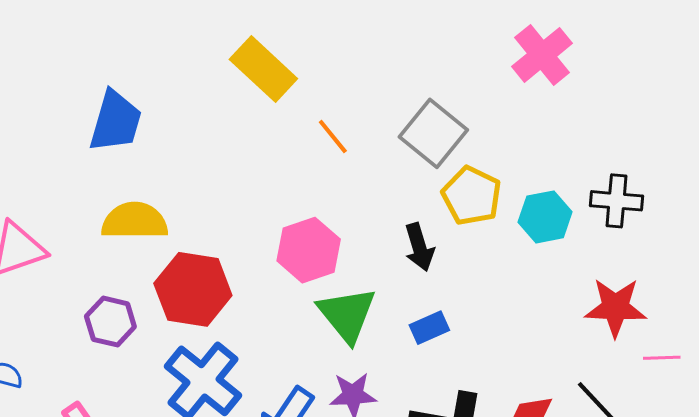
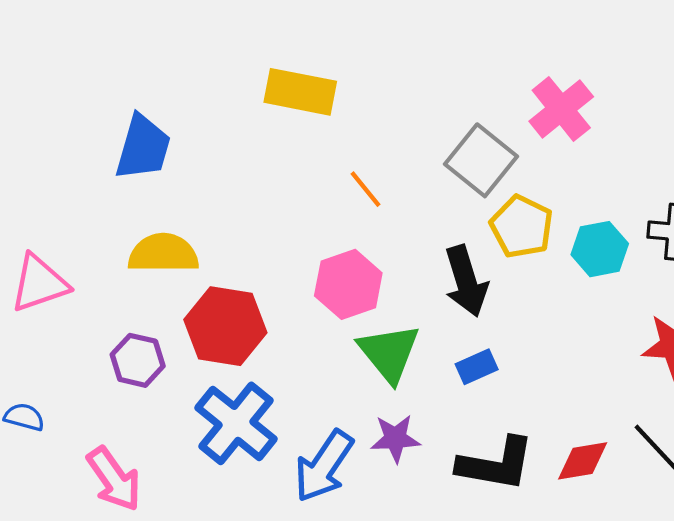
pink cross: (542, 55) -> (561, 109), moved
yellow rectangle: (263, 69) -> (300, 92), turned -32
orange line: (333, 136) -> (365, 189), moved
black arrow: (419, 247) -> (466, 281), size x1.4

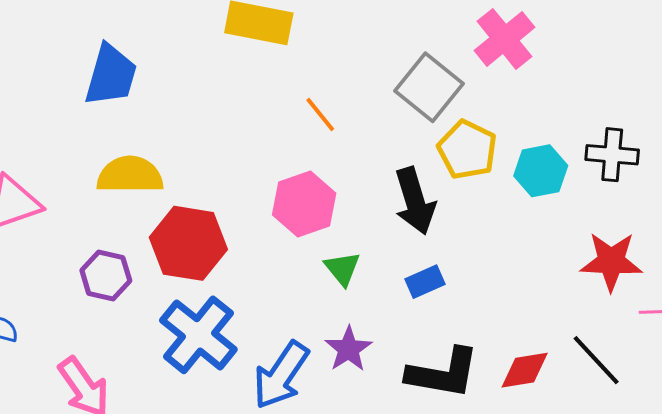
green triangle: (389, 353) -> (342, 268), size x0.6
purple star: (395, 438) -> (348, 349), turned -30

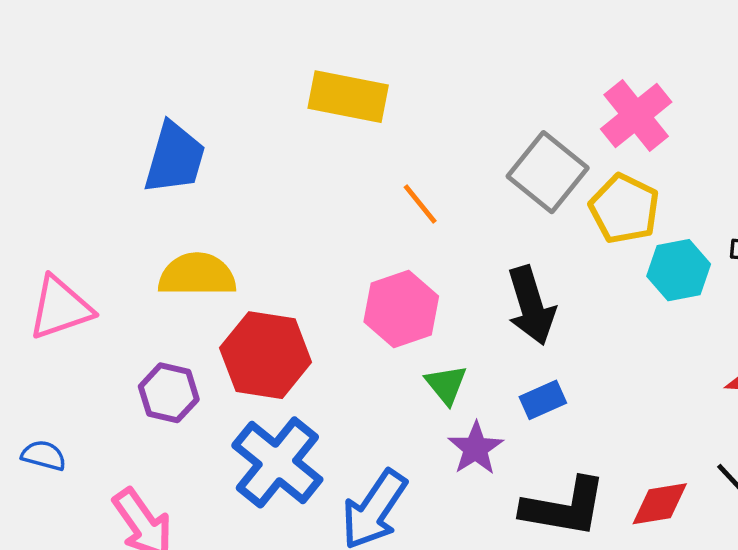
yellow pentagon: (467, 150) -> (624, 209), moved
purple star: (348, 349) -> (476, 448), moved

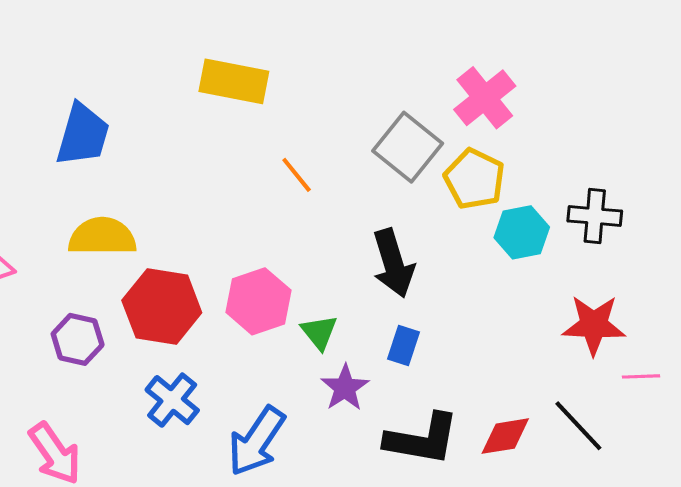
pink hexagon: (401, 309) -> (259, 301), moved
blue rectangle: (543, 400) -> (403, 346), turned -48
blue cross: (277, 462) -> (172, 400), size x0.7

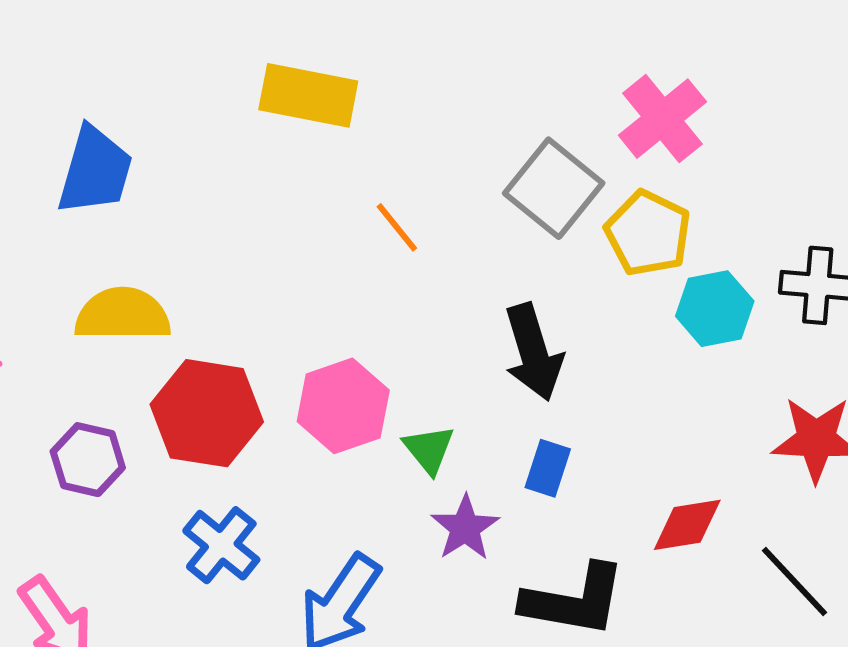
red diamond: (505, 436) -> (687, 525), moved

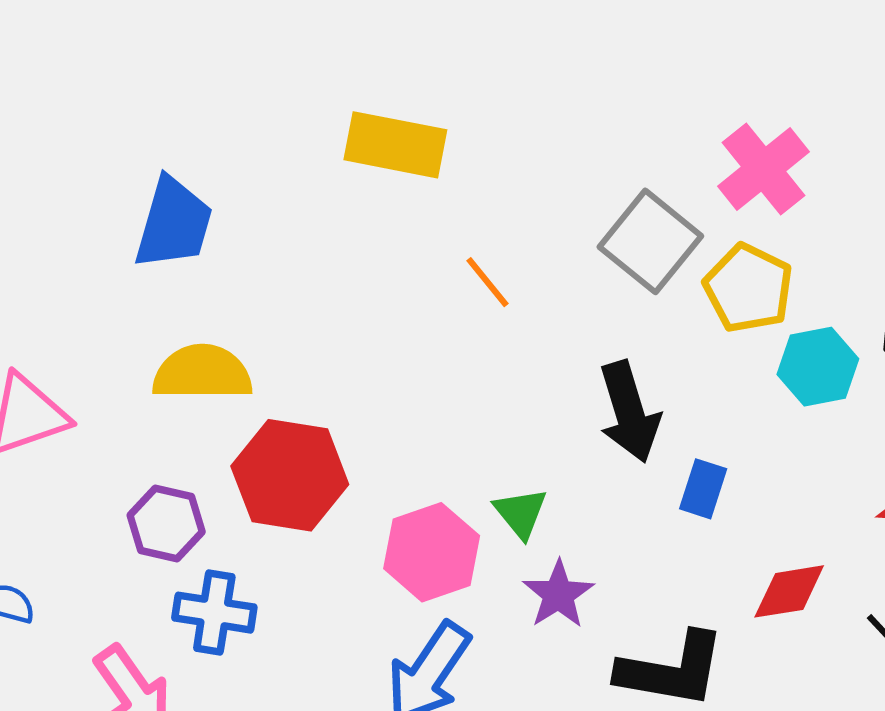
pink hexagon: (343, 406) -> (432, 552), moved
blue rectangle: (548, 468) -> (703, 489), moved
blue cross: (221, 545) -> (214, 613), moved, turned -30

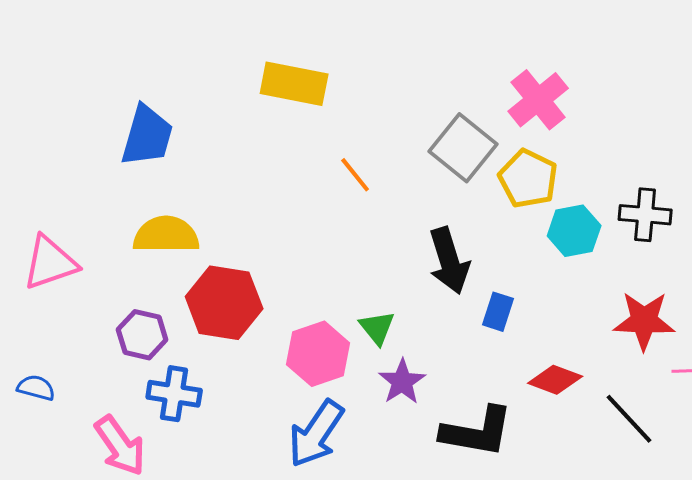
red diamond: (789, 591) -> (555, 380), turned 30

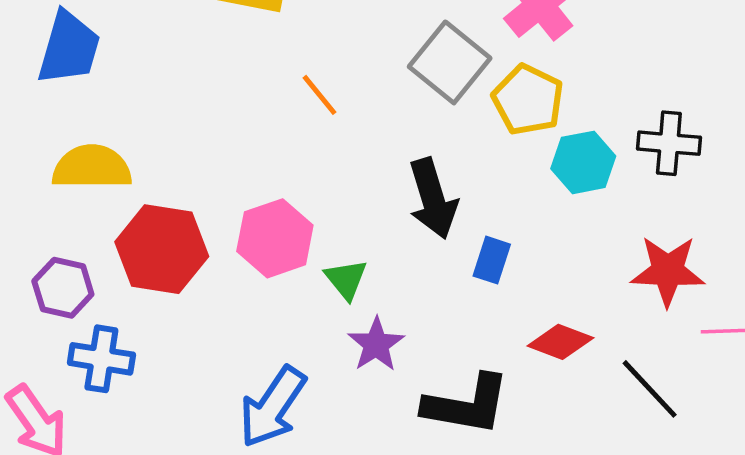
pink hexagon: (318, 354) -> (275, 238), moved

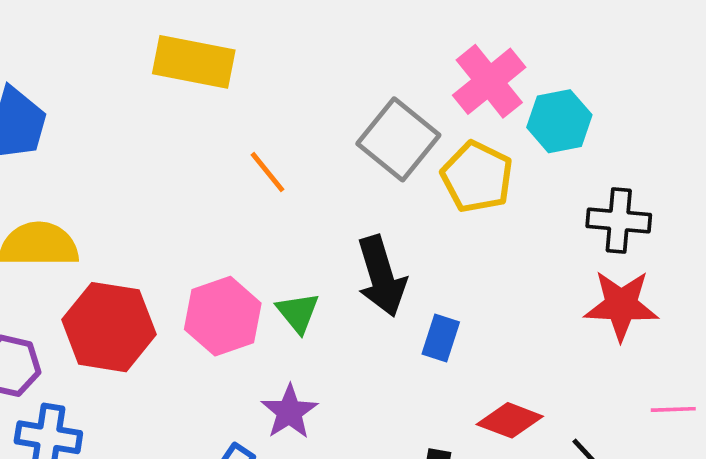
cyan hexagon: (583, 162) -> (559, 121), moved
red star: (668, 271) -> (621, 305), moved
green triangle: (346, 279) -> (298, 313), moved
purple star: (376, 344) -> (289, 412), moved

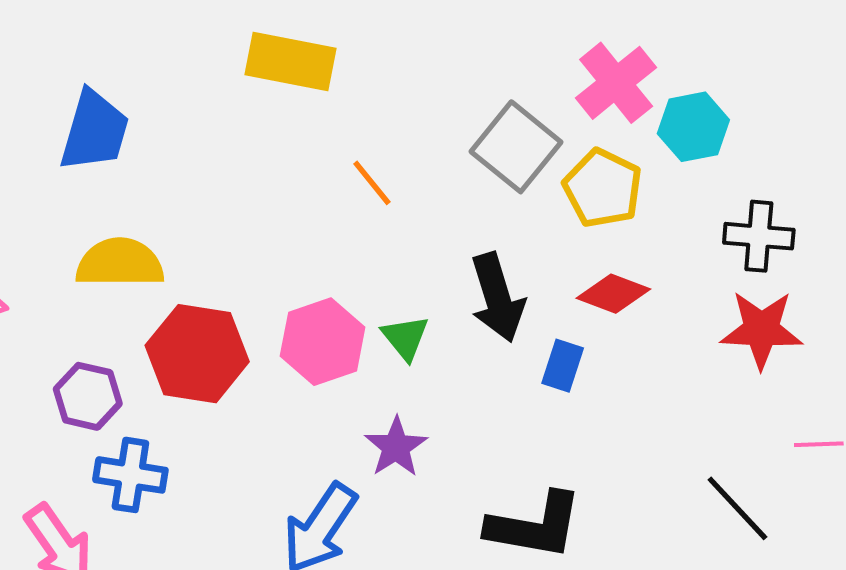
red diamond: (510, 420) -> (613, 294), moved

